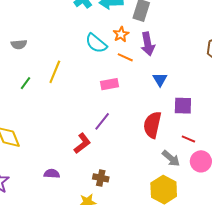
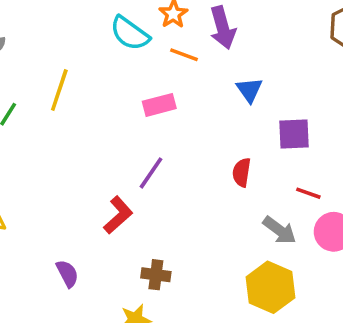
red semicircle: (152, 125) -> (242, 172), size x0.6
purple semicircle: (52, 174) -> (67, 274), turned 63

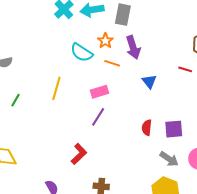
yellow line: (59, 90) -> (56, 88), moved
purple square: (294, 134) -> (174, 129), moved
purple line: (151, 173) -> (98, 117), moved
red line: (308, 193) -> (185, 69), moved

